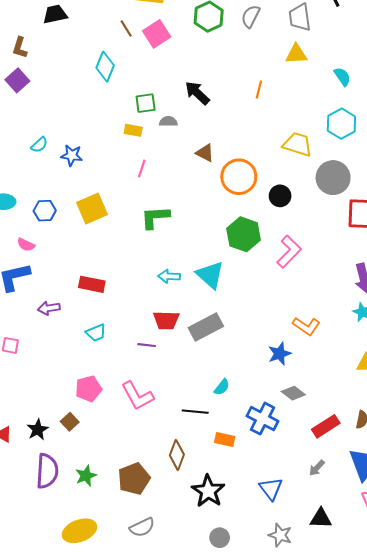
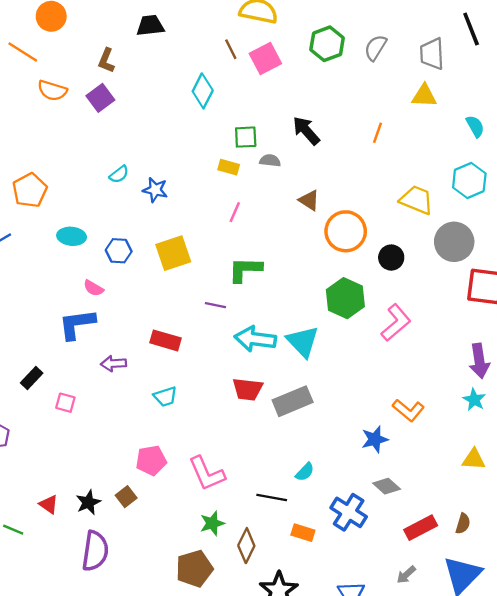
cyan arrow: (169, 276) -> (255, 339), size x1.6
purple line: (147, 345) -> (215, 305), moved
green star: (86, 476) -> (212, 523), moved

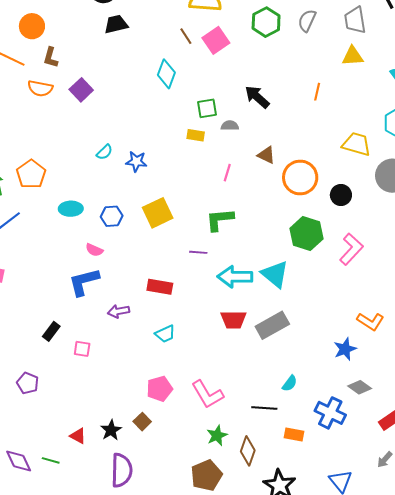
brown L-shape: (106, 60) -> (51, 57), moved
pink line: (235, 212) -> (227, 173), moved

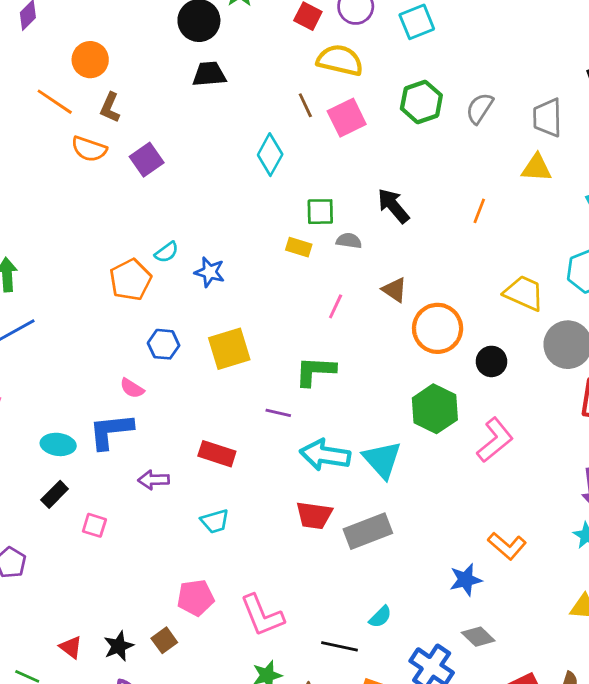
orange pentagon: (31, 174) -> (130, 280), moved
cyan ellipse: (71, 209) -> (58, 444), moved

